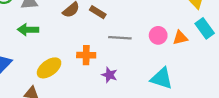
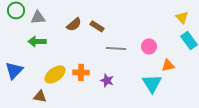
orange triangle: (180, 38) -> (168, 65), moved
orange cross: (86, 55) -> (81, 72), moved
cyan triangle: (162, 78) -> (152, 83), turned 40

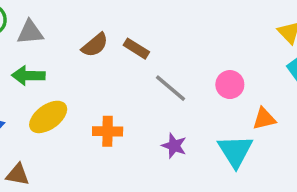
gray line: (116, 48) -> (170, 88), turned 36
yellow ellipse: (55, 74) -> (48, 117), moved
purple star: (107, 80) -> (174, 146), moved
brown triangle: (40, 96) -> (18, 175), moved

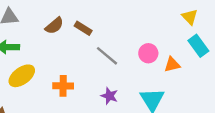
orange triangle: (264, 119) -> (172, 65), moved

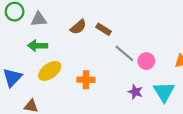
pink circle: (148, 53) -> (146, 61), moved
purple star: (109, 96) -> (135, 92), moved

